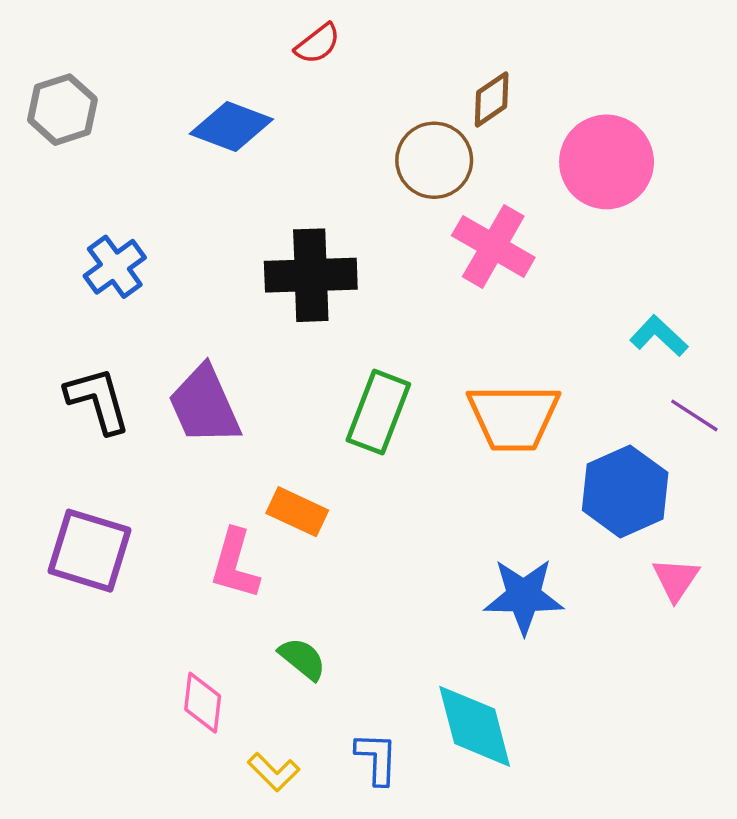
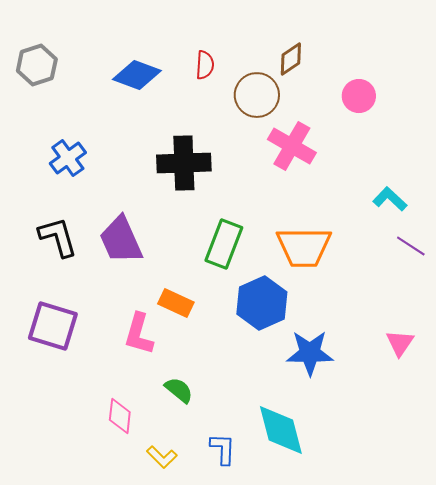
red semicircle: (318, 44) -> (205, 65), moved, turned -48
pink circle: (607, 162) -> (359, 96), size x0.6
blue hexagon: (625, 491) -> (262, 303), moved

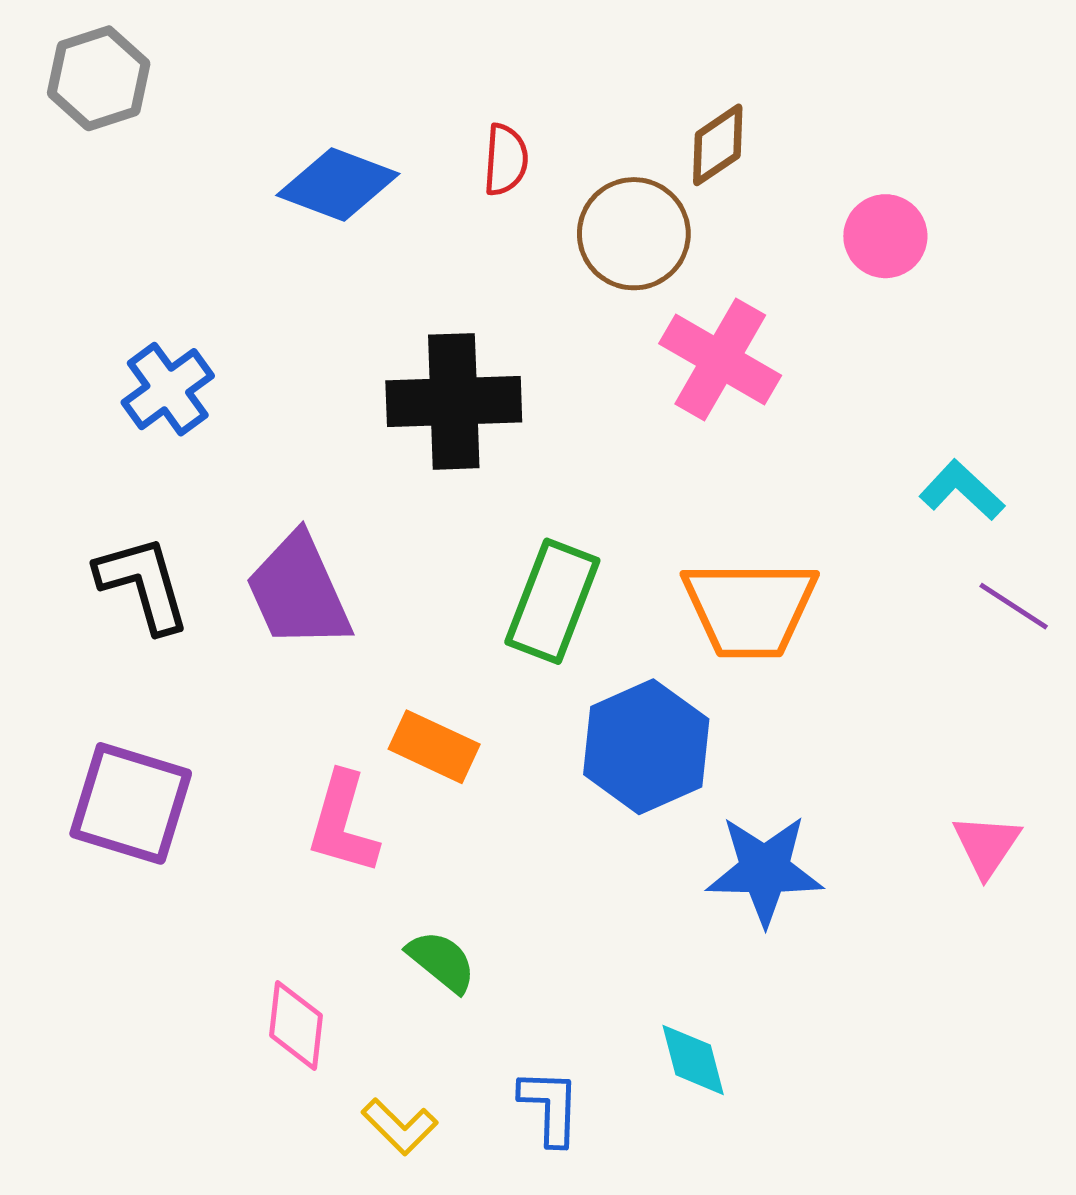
gray hexagon: (37, 65) -> (99, 78), moved
cyan diamond: (281, 430) -> (693, 1060), size x0.6

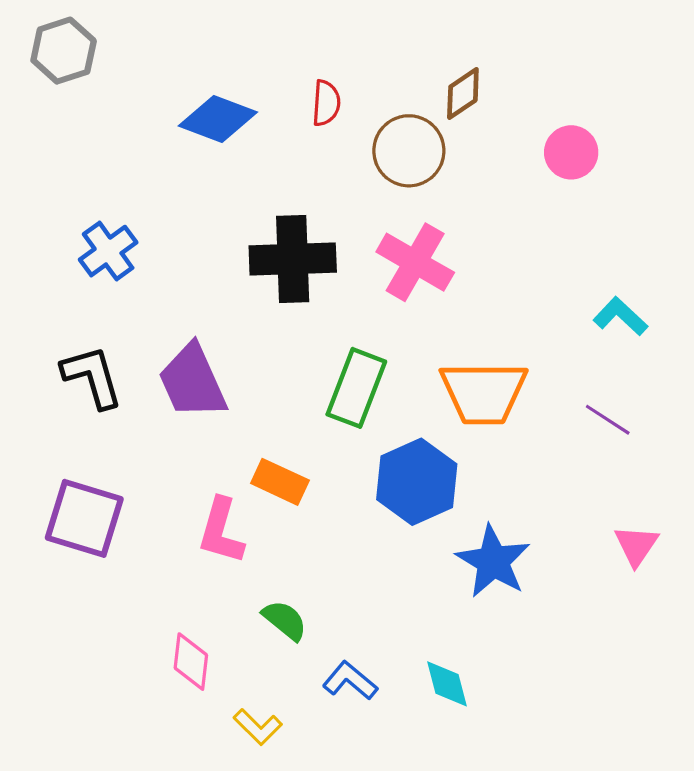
pink cross: (720, 360) -> (415, 262), moved
purple line: (1014, 606) -> (608, 420), moved
blue star: (765, 870) -> (493, 561), turned 30
blue L-shape: (550, 1107) -> (350, 681), moved, turned -52

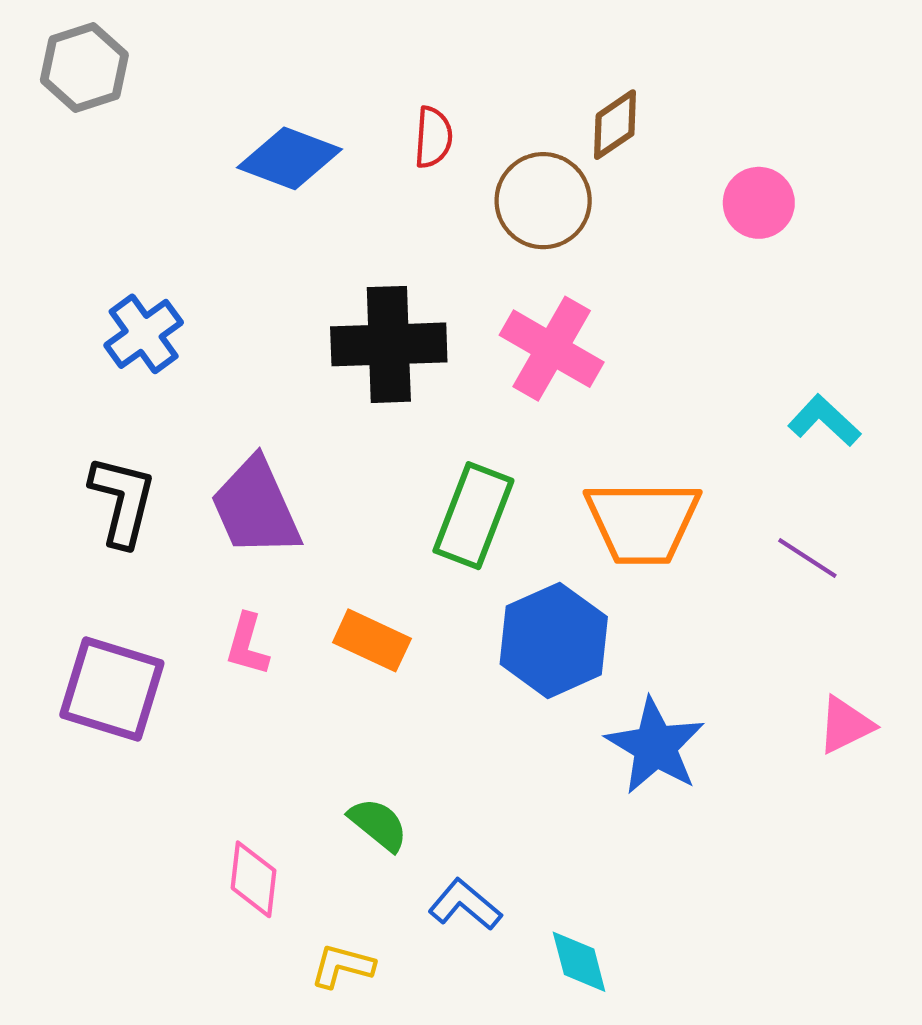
black L-shape: (92, 377) -> (122, 501), turned 30
pink L-shape: (221, 531) -> (247, 645), moved, size x0.7
pink triangle: (636, 545) -> (845, 725), turned 30
cyan diamond: (447, 684) -> (579, 962), moved
yellow L-shape: (258, 727) -> (342, 966), turned 150

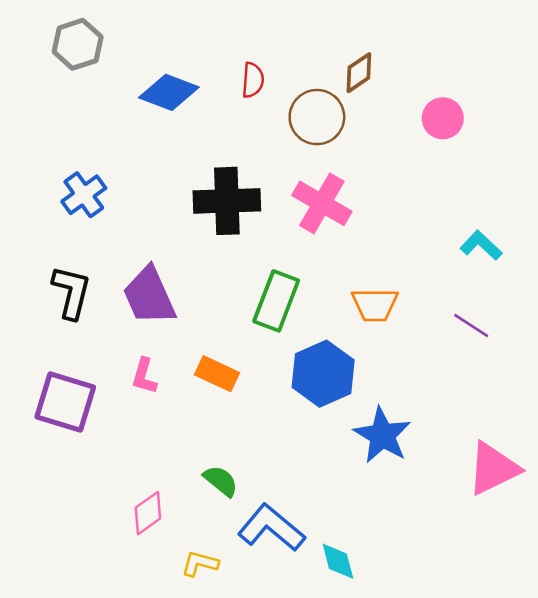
gray hexagon: (84, 68) -> (78, 44), moved
orange trapezoid: (643, 522) -> (375, 305), size x0.7
pink triangle: (845, 725) -> (493, 469), moved, size x1.6
pink diamond: (254, 879) -> (148, 513), turned 48
blue L-shape: (465, 905) -> (271, 528), size x1.6

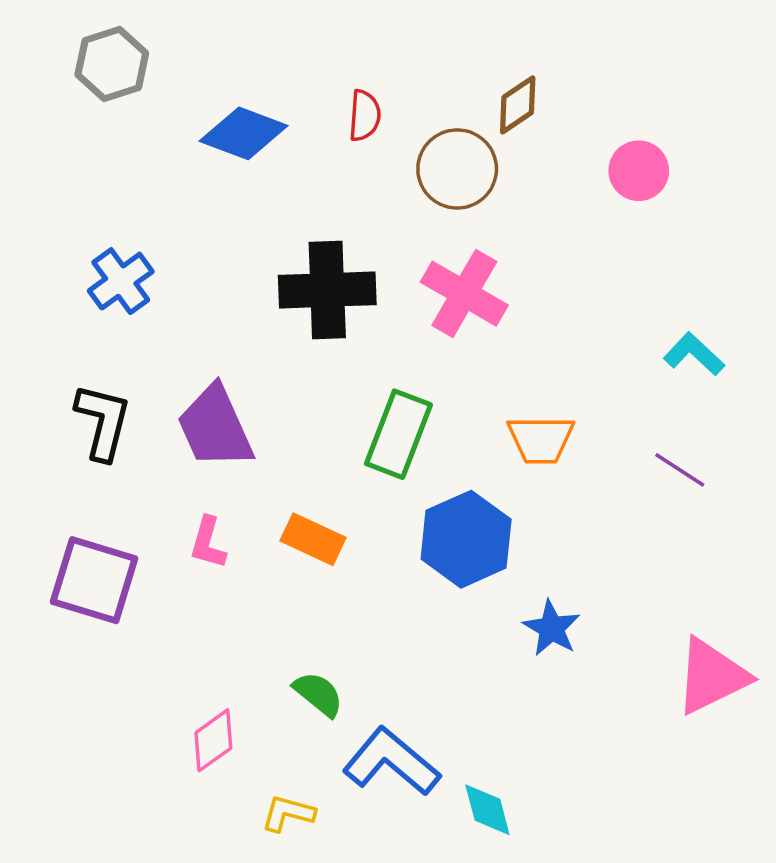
blue star: (382, 435) -> (552, 628), size x0.7

